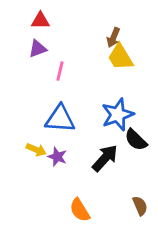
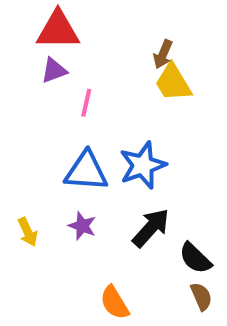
red triangle: (40, 21) -> (58, 30), size x1.6
blue star: (118, 115) -> (143, 165), moved
black semicircle: (136, 140) -> (195, 258), moved
yellow arrow: (36, 150) -> (28, 232), moved, turned 42

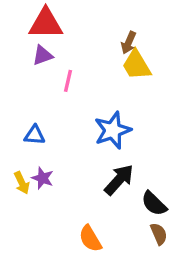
blue triangle: (86, 171) -> (35, 135), moved, size x0.6
purple star: (82, 226) -> (43, 178), moved

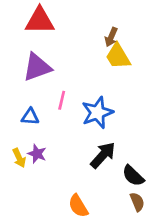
purple triangle: (43, 55) -> (37, 67), moved, size x1.6
pink line: (68, 81) -> (62, 100), moved

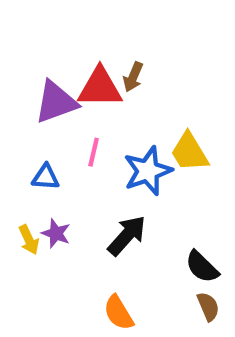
red triangle: (40, 21) -> (100, 87), moved
brown arrow: (111, 37) -> (133, 77), moved
yellow trapezoid: (118, 56) -> (189, 152), moved
black arrow: (103, 155) -> (127, 236), moved

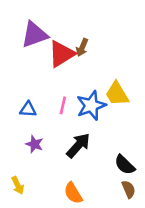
red triangle: (100, 87) -> (62, 54), turned -32
purple triangle: (56, 102) -> (34, 35), moved
pink line: (94, 152) -> (63, 105), moved
yellow arrow: (29, 240) -> (18, 185), moved

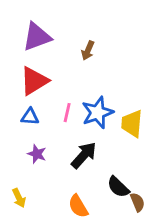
red triangle: (62, 54) -> (34, 81), moved
yellow trapezoid: (117, 94) -> (132, 124), moved, turned 36
black semicircle: (125, 165) -> (118, 187), moved

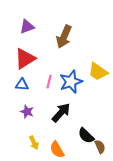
purple triangle: (37, 37) -> (27, 27), size x0.7
brown arrow: (88, 51) -> (64, 37), size x1.6
yellow trapezoid: (132, 124) -> (98, 72), moved, turned -60
yellow arrow: (19, 198) -> (34, 143), moved

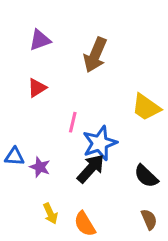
red triangle: (25, 59) -> (37, 88), size x0.6
blue star: (71, 82) -> (100, 143), moved
blue triangle: (22, 85) -> (14, 157), moved
black semicircle: (86, 136) -> (146, 176), moved

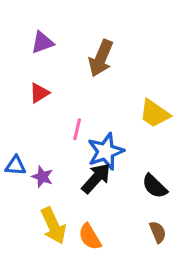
yellow arrow: (50, 213) -> (53, 226), size x1.6

